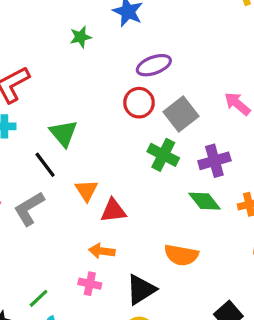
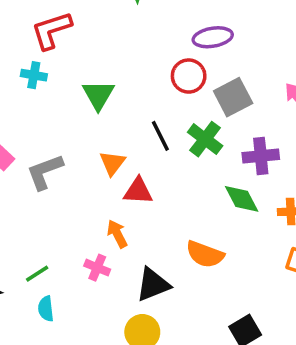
black line: (45, 165) -> (160, 136), moved
orange arrow: (102, 251) -> (117, 234), turned 45

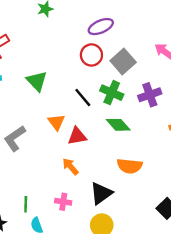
green diamond: (242, 199) -> (118, 125), moved
pink cross: (97, 268) -> (63, 202), moved
green line: (37, 274) -> (26, 204), turned -42

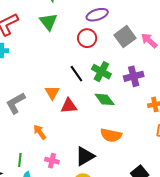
gray square: (123, 62) -> (125, 37), moved
green triangle: (37, 81) -> (48, 22), moved
orange arrow: (70, 167) -> (40, 132), moved

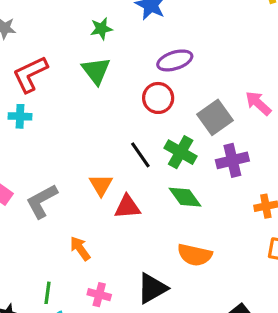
gray square: (125, 37) -> (215, 117), moved

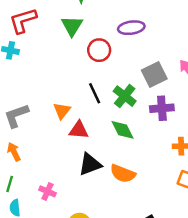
red circle: (158, 98) -> (99, 50), moved
orange arrow: (80, 248) -> (14, 152), moved
black triangle: (152, 288) -> (90, 164), moved

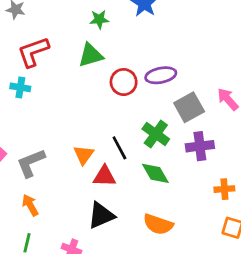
green triangle: (72, 26) -> (91, 55), turned 45
purple ellipse: (131, 28) -> (161, 75), moved
black line: (95, 93) -> (119, 148), moved
black triangle: (90, 164) -> (101, 215), moved

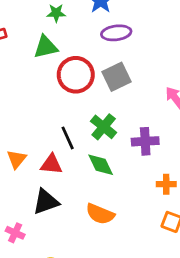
purple ellipse: (161, 75) -> (116, 33), moved
red circle: (124, 82) -> (76, 75), size x1.4
gray square: (189, 107) -> (117, 77), moved
orange triangle: (84, 155) -> (17, 159), moved

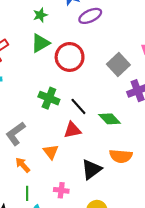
gray square: (117, 77) -> (118, 64), moved
green cross: (104, 127) -> (49, 98), moved
orange triangle: (17, 159) -> (51, 152), moved
black triangle: (46, 202) -> (91, 169), moved

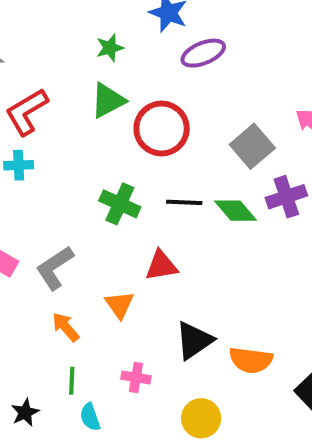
black line: (78, 106) -> (184, 202), moved, turned -48
green diamond: (110, 119) -> (236, 211), moved
orange semicircle: (121, 156) -> (251, 360), moved

